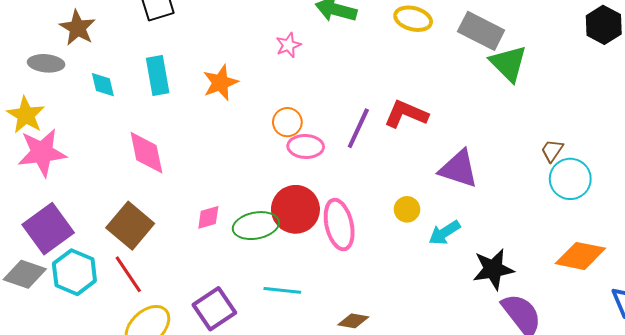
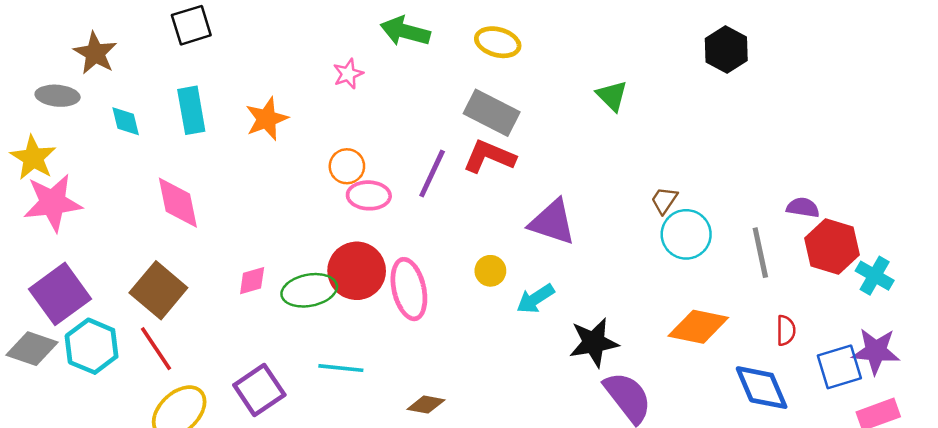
gray rectangle: (481, 31) -> (492, 113), moved
green triangle: (508, 63) -> (612, 96), size x0.7

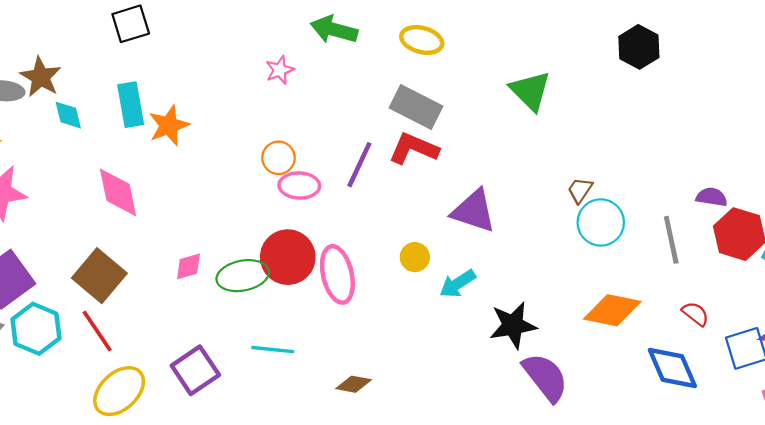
brown star: (95, 53) -> (41, 77), moved
green triangle: (612, 96) -> (530, 91), size x1.4
orange star: (267, 119) -> (169, 125), moved
red semicircle: (786, 330) -> (695, 314), turned -52

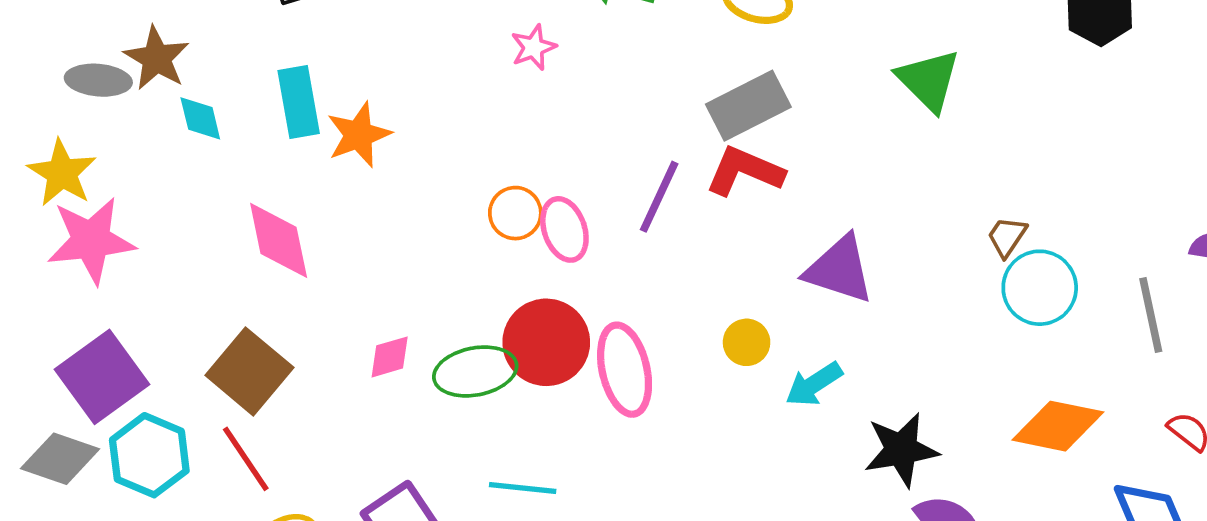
gray rectangle: (416, 107) -> (748, 106), turned -54
orange circle: (279, 158) -> (515, 213), moved
pink ellipse: (299, 186) -> (564, 229), turned 69

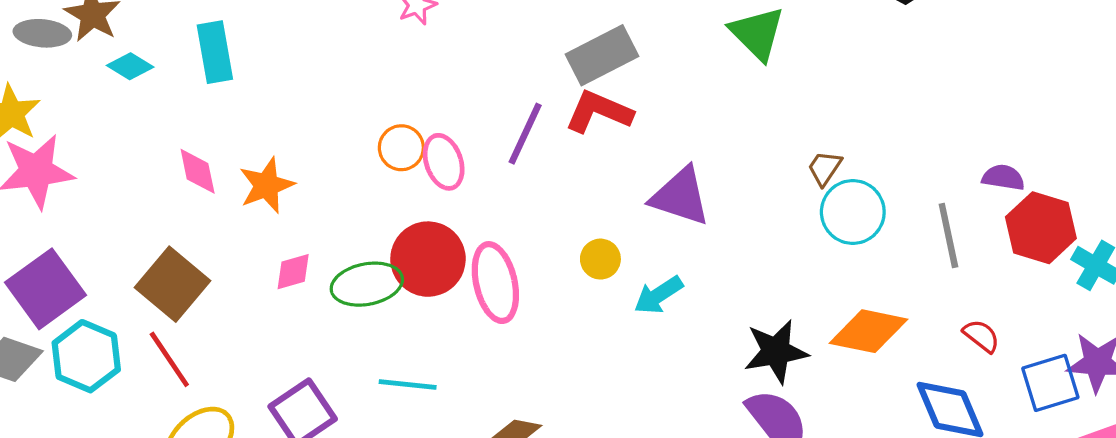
cyan diamond: (200, 118) -> (130, 66), turned -45
orange star: (359, 135) -> (267, 185), moved
pink diamond: (279, 240) -> (198, 171), size x0.7
black star: (901, 450) -> (776, 352), moved

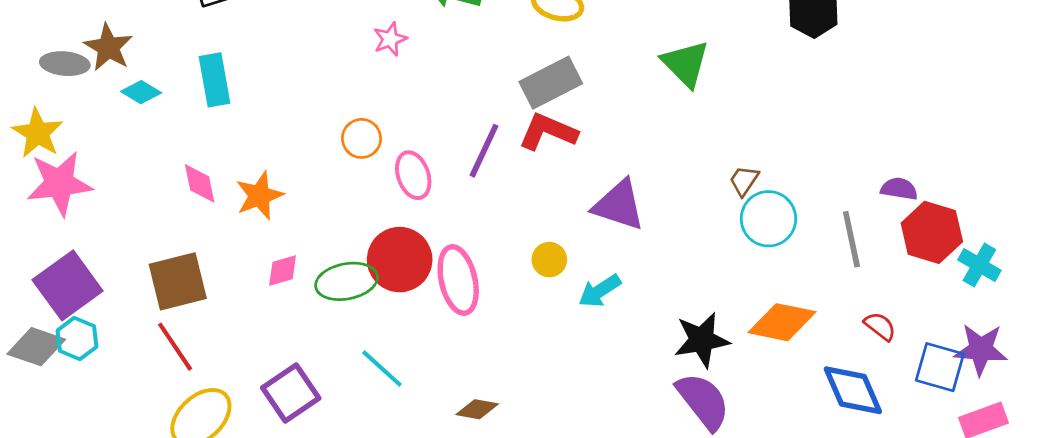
orange circle: (401, 148) -> (362, 138), moved
brown square: (172, 284) -> (178, 281), turned 36
cyan hexagon: (86, 356) -> (77, 339), moved, size x0.7
blue square: (1050, 383) -> (940, 367), turned 33
cyan line: (408, 384) -> (382, 368), turned 36

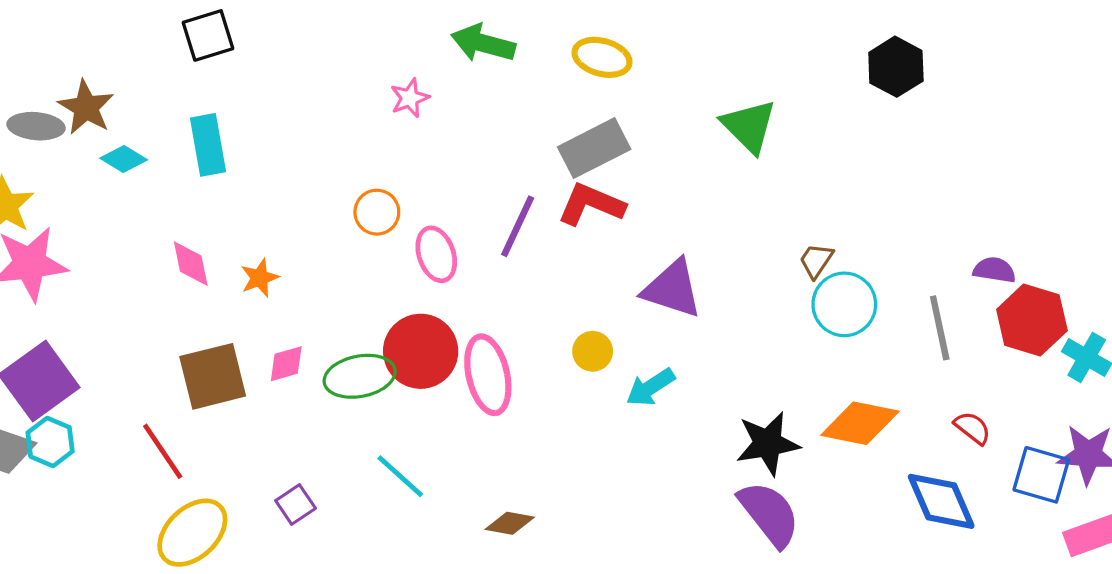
orange star: (259, 196) -> (260, 278), size x0.7
brown square: (178, 281) -> (213, 376), moved
purple square: (291, 393) -> (296, 504), size x0.6

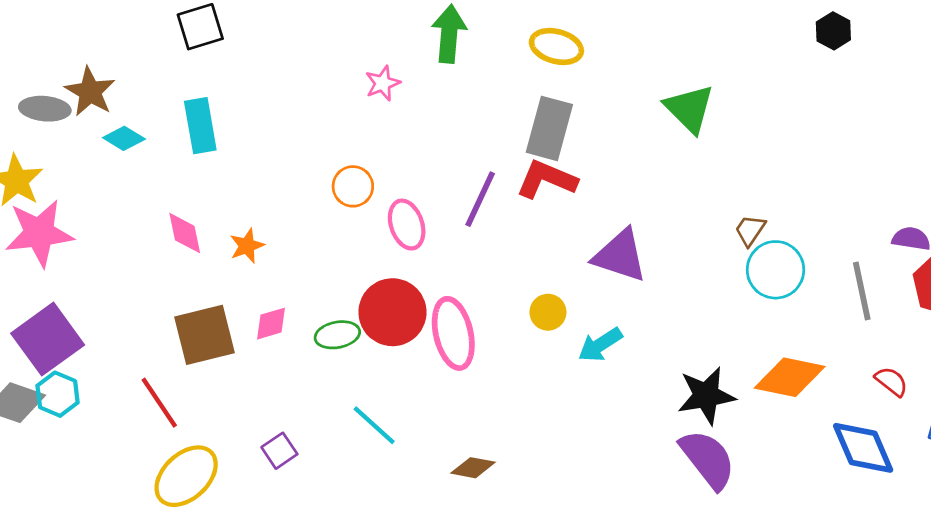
green arrow: (483, 43) -> (449, 34), turned 80
black hexagon: (896, 67) -> (833, 31), moved, size x0.7
gray rectangle: (594, 148) -> (549, 128), turned -48
green ellipse: (360, 376) -> (337, 335), size x0.7

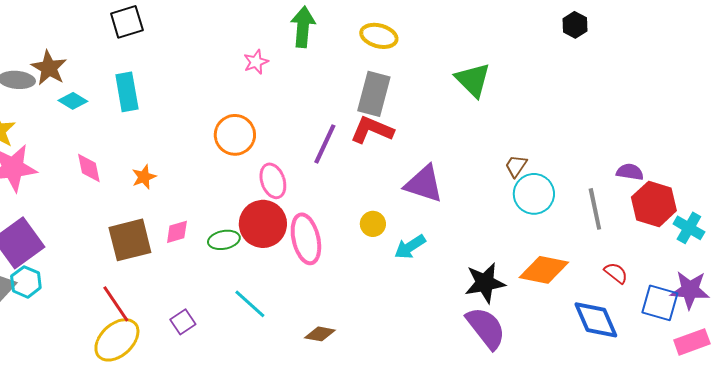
orange circle: (353, 186) -> (235, 135), size x1.4
pink ellipse: (407, 225) -> (273, 181), moved
pink diamond: (185, 233) -> (89, 168), moved
orange star: (247, 246) -> (144, 177), moved
red line: (159, 403) -> (116, 304), moved

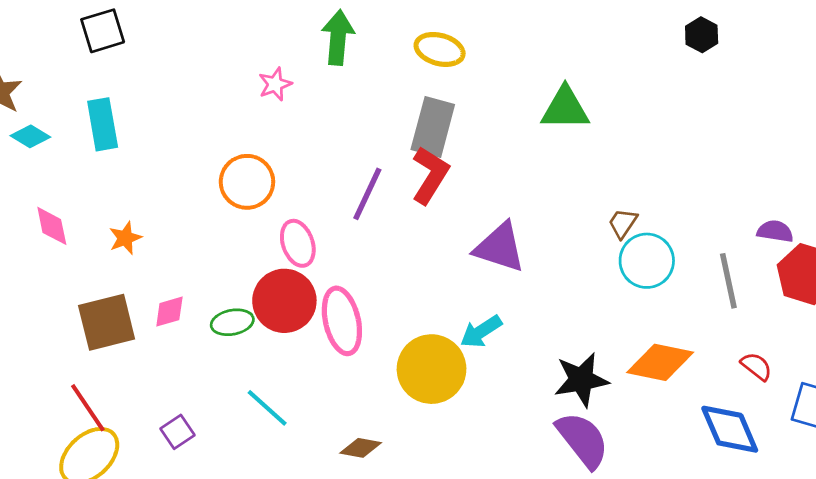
green triangle: (473, 80) -> (565, 108), turned -45
red L-shape: (372, 130) -> (430, 175), turned 99
yellow circle: (373, 224) -> (432, 369), moved, size x2.0

